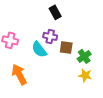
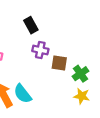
black rectangle: (55, 12) -> (31, 25), moved
cyan semicircle: (39, 49) -> (23, 94), moved

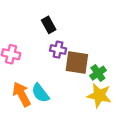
brown square: (59, 63) -> (77, 62), size x1.5
yellow star: (82, 96) -> (99, 95), size x1.5

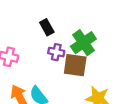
green cross: (98, 73) -> (83, 43), moved, size x1.5

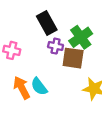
black rectangle: (47, 27) -> (47, 23), size x1.5

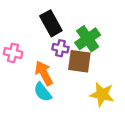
orange arrow: (22, 88) -> (44, 73), moved

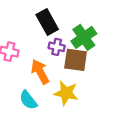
cyan semicircle: (43, 92) -> (28, 100), moved
yellow star: (102, 94) -> (66, 93), moved

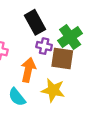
orange arrow: (40, 72) -> (28, 70), turned 40

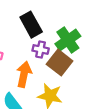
brown square: (62, 59) -> (60, 63), turned 30

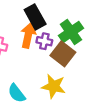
orange arrow: (24, 74) -> (28, 35), moved

